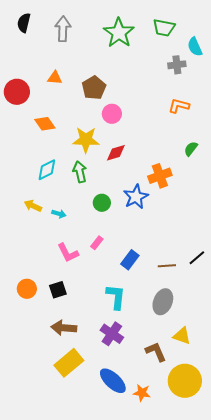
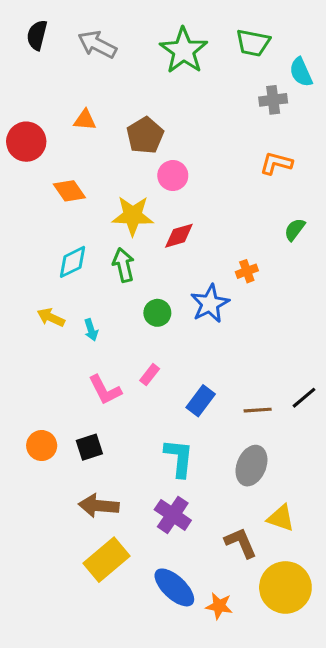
gray arrow: (63, 29) -> (97, 44), turned -65
orange cross: (160, 176) -> (247, 271), size x0.6
cyan arrow: (59, 214) -> (91, 330), turned 56

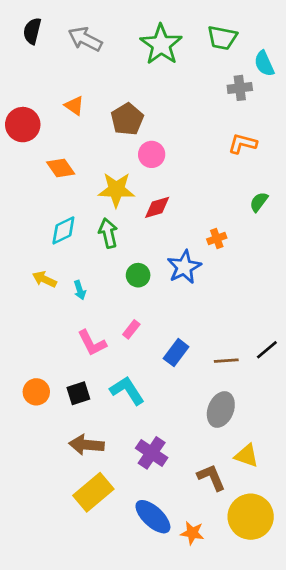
orange triangle: (85, 120) -> (74, 106), turned 30
cyan L-shape: (179, 458) -> (127, 391), moved, turned -39

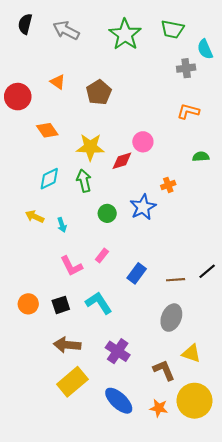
pink circle: (152, 154) -> (143, 142), moved
green semicircle: (259, 202) -> (201, 157), turned 49
orange star: (192, 533) -> (159, 408), moved

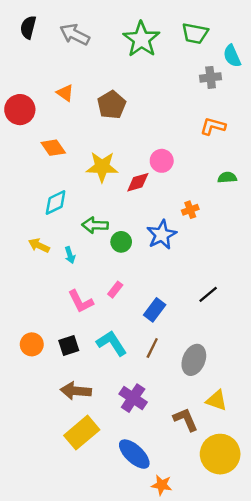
green arrow: (84, 181) -> (95, 225), moved, turned -75
black line: (207, 271) -> (208, 294), moved
brown line: (176, 280) -> (152, 348), moved, turned -60
orange star: (159, 408) -> (162, 485), moved

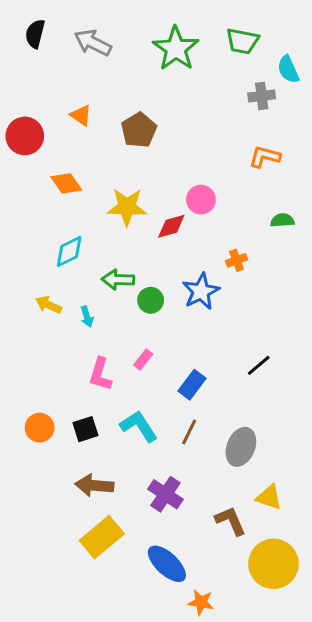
pink L-shape: (81, 301) -> (100, 374), turned 44

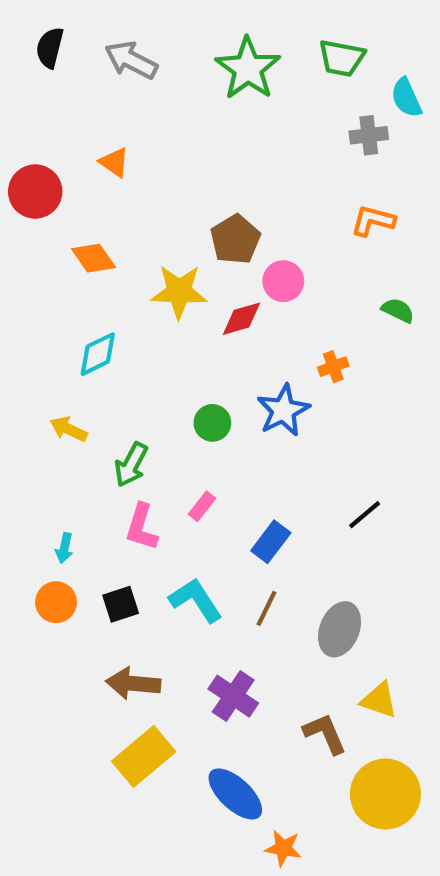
brown pentagon: (139, 130) -> (235, 239), moved
green semicircle: (282, 220) -> (398, 310), turned 30
green arrow: (118, 280) -> (131, 465), moved, turned -64
cyan arrow: (87, 317) -> (64, 548), moved, turned 30

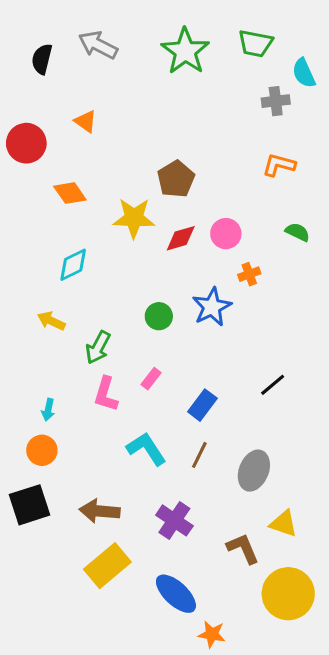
black semicircle: (50, 48) -> (42, 59), moved
pink circle: (283, 281) -> (226, 234), moved
black square: (121, 604) -> (29, 505), moved, size x1.5

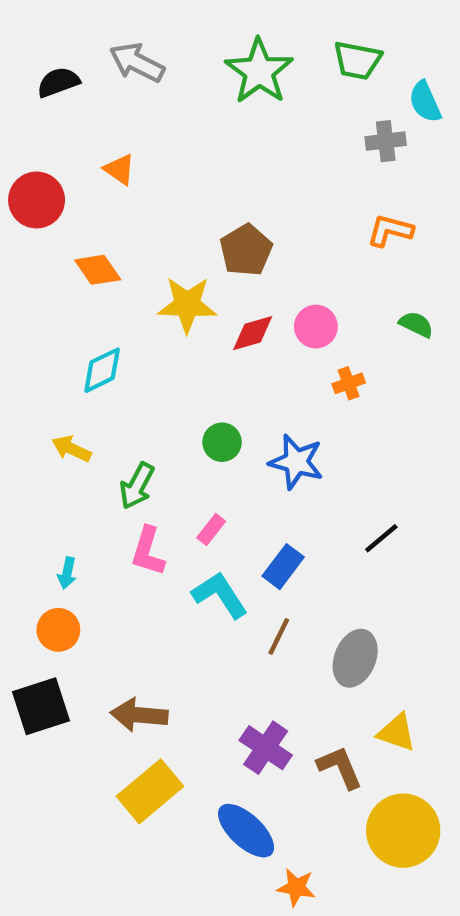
black semicircle: (42, 59) -> (58, 82), turned 56
blue star: (212, 307) -> (296, 462), moved, turned -30
cyan L-shape: (146, 449) -> (220, 595), moved
purple cross: (174, 520) -> (266, 748), moved

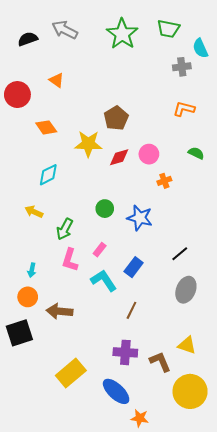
brown line: (279, 636) -> (131, 310), moved
gray ellipse: (355, 658) -> (186, 290), moved
brown arrow: (139, 715) -> (60, 311), moved
purple cross: (266, 748) -> (125, 352), turned -30

